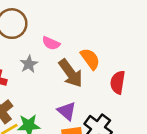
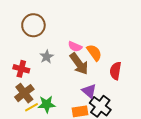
pink semicircle: (51, 43) -> (75, 47), moved
purple triangle: (67, 111) -> (89, 91), moved

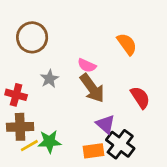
orange semicircle: (94, 53) -> (127, 44), moved
red semicircle: (115, 71) -> (140, 97), turned 138
brown cross: (24, 93) -> (20, 127), turned 36

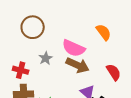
pink semicircle: (87, 65) -> (74, 48), size x1.6
brown arrow: (92, 88) -> (78, 65), turned -30

